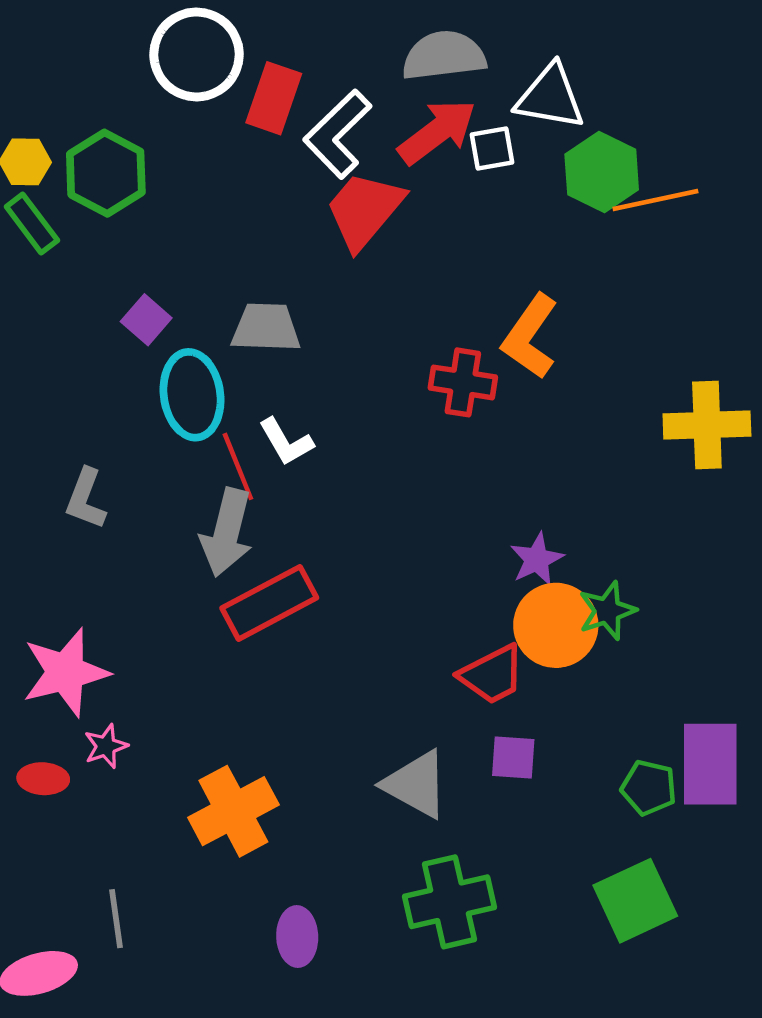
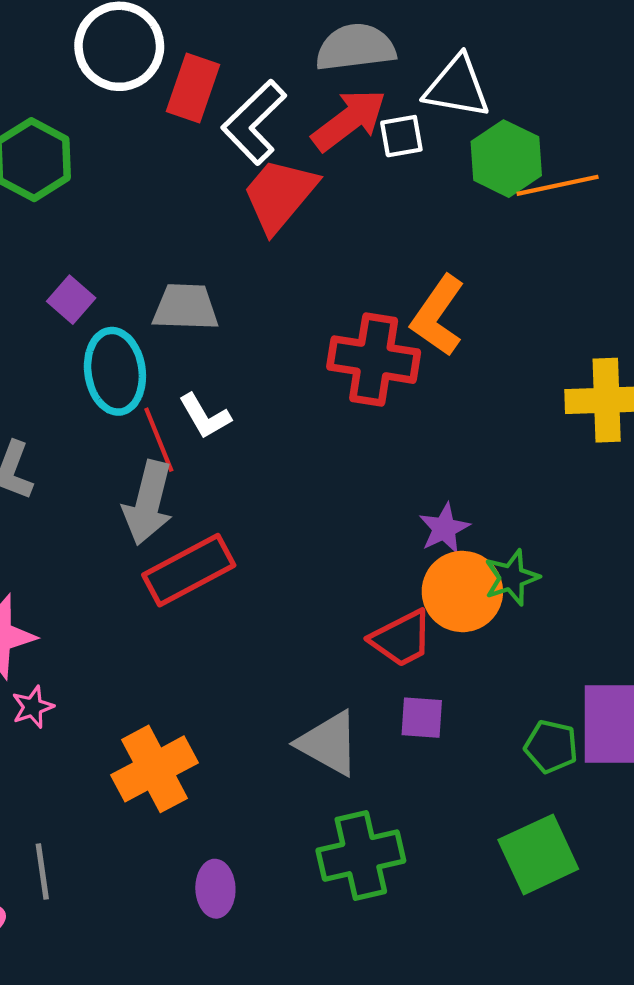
red cross: (463, 382) -> (374, 360), size x1.4

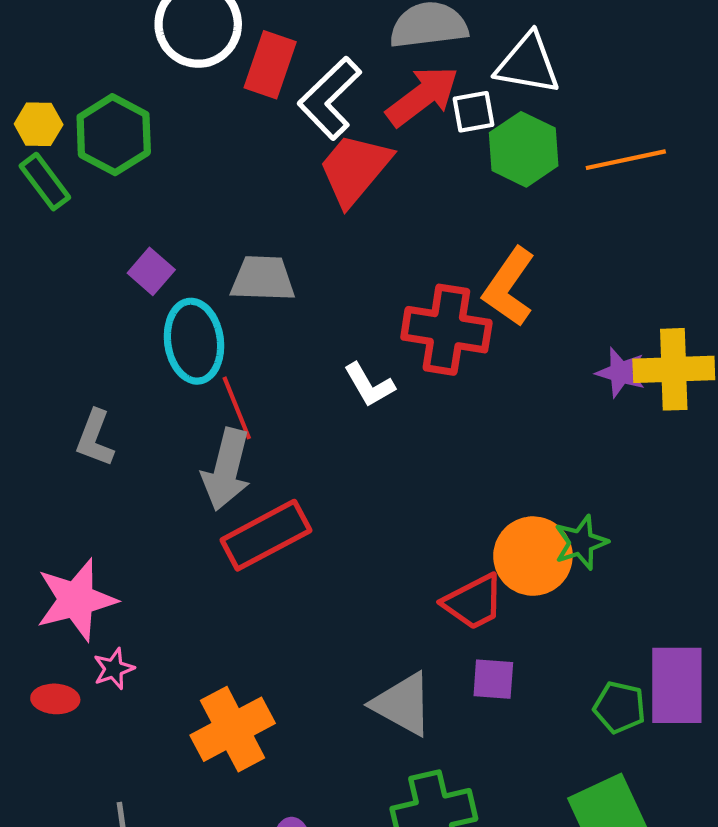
green hexagon: (506, 159) -> (524, 149), moved
white L-shape: (205, 416) -> (369, 385), moved
purple star: (444, 528) -> (621, 372), moved, turned -30

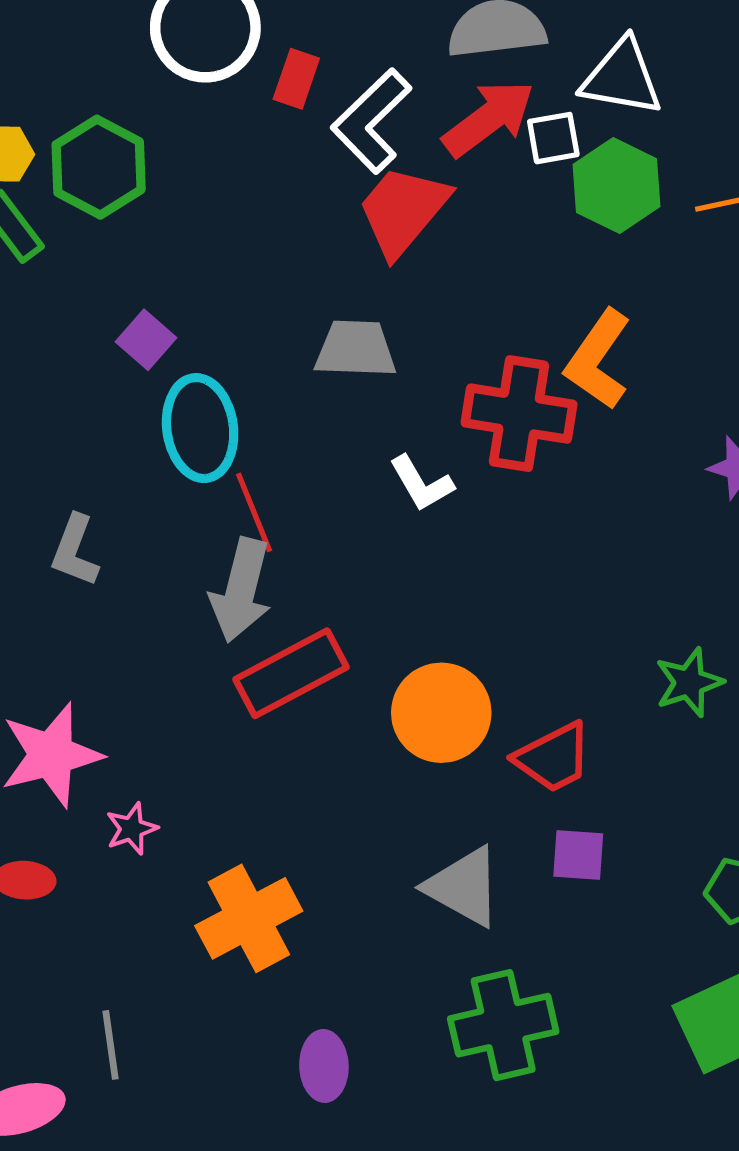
red rectangle: (270, 65) -> (296, 79), size x0.7
gray trapezoid: (263, 279) -> (356, 349), moved
orange circle: (533, 556) -> (441, 713), moved
pink star: (114, 669) -> (132, 829), moved

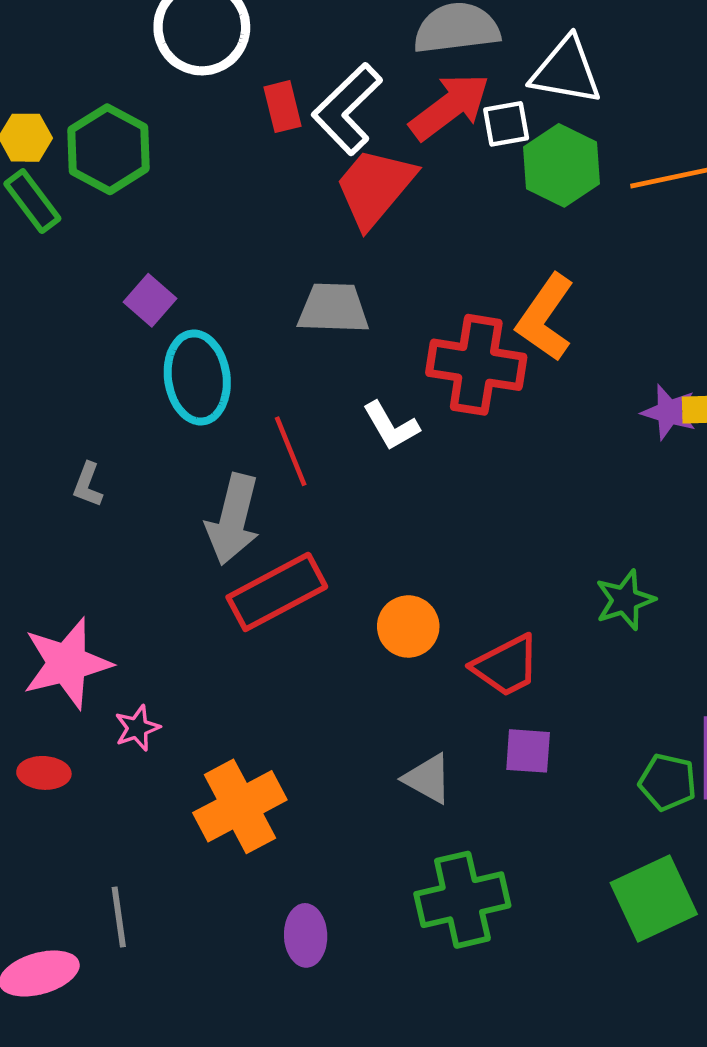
red rectangle: (296, 79) -> (283, 107), moved, turned -33
red line: (254, 512) -> (291, 451), moved
gray L-shape: (75, 551) -> (88, 485), size x0.7
orange circle: (441, 713) -> (408, 626), size x0.7
gray triangle: (464, 887) -> (428, 779), size x0.7

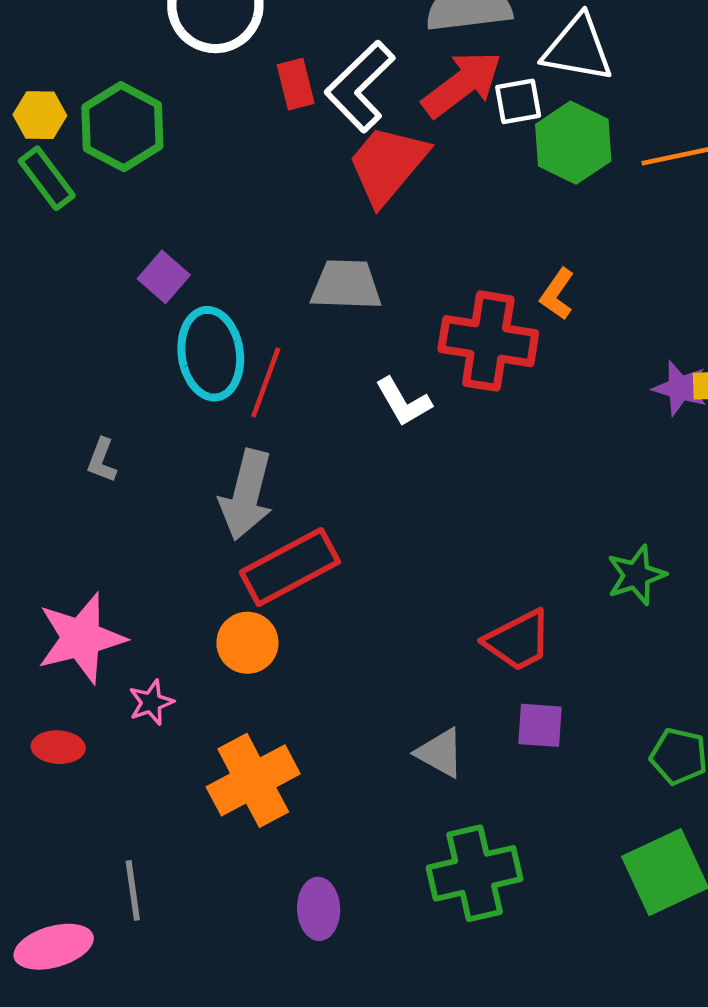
orange L-shape: (545, 318) -> (557, 294), size x0.6
red line: (291, 451) -> (266, 382), moved, turned 42
orange circle: (408, 626) -> (247, 643), moved

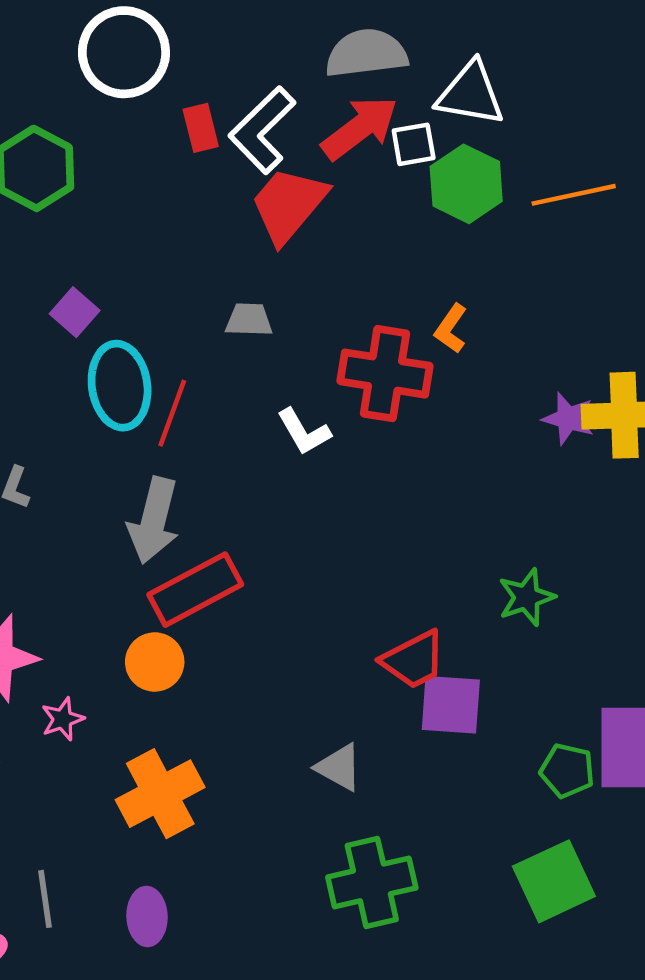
gray trapezoid: (346, 285) -> (249, 320), size x0.7
purple square: (540, 725) -> (451, 705), moved, size x1.4
purple ellipse: (319, 909) -> (147, 916), moved

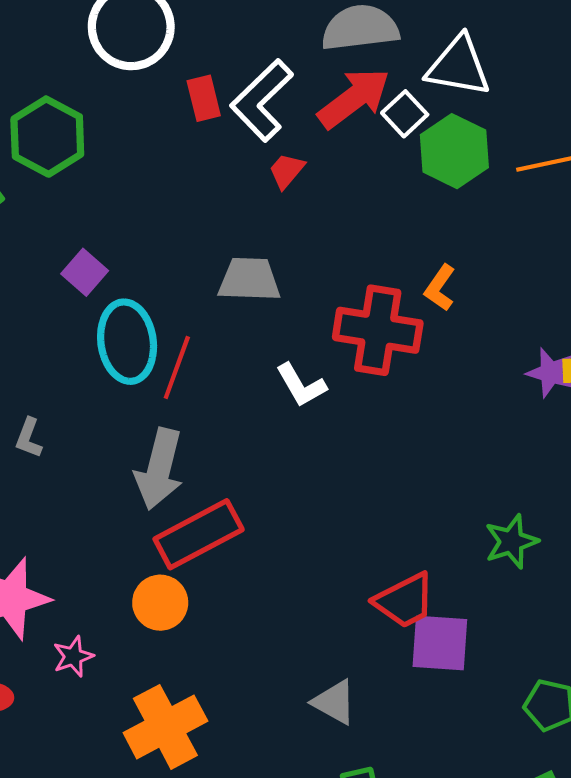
white square: (414, 144) -> (405, 114), turned -33
red trapezoid: (288, 205) -> (287, 171), size x0.5
gray trapezoid: (249, 320) -> (249, 279), size x1.4

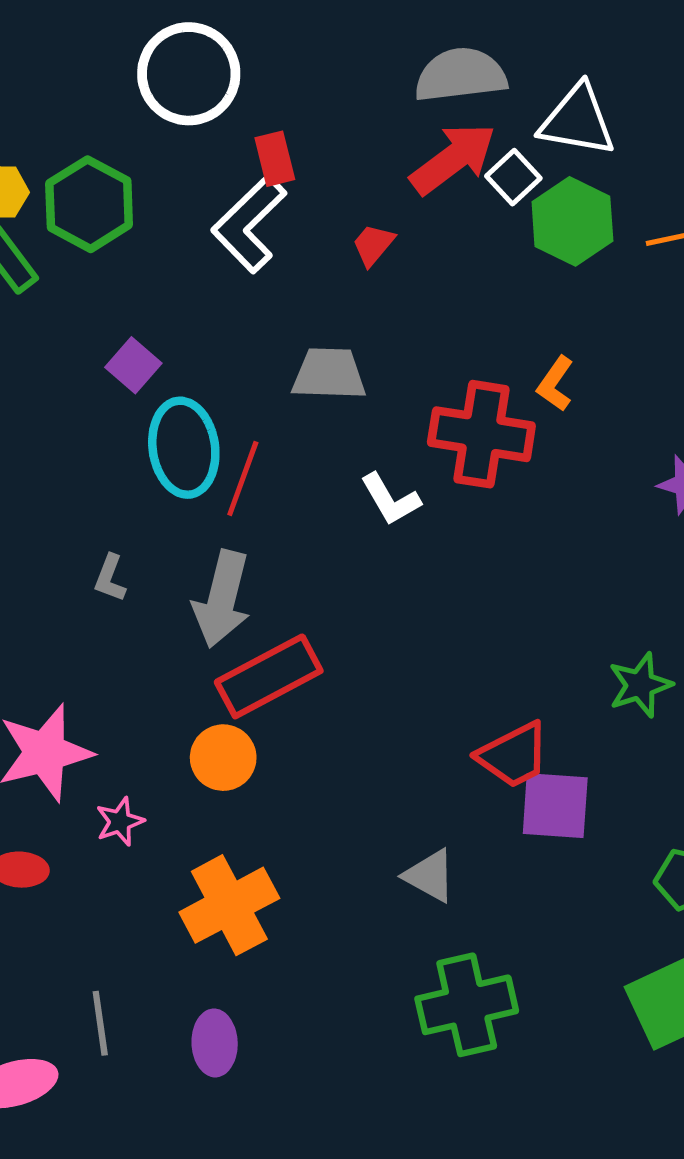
white L-shape: (262, 100) -> (249, 224), moved
gray L-shape: (29, 438) -> (110, 578), moved

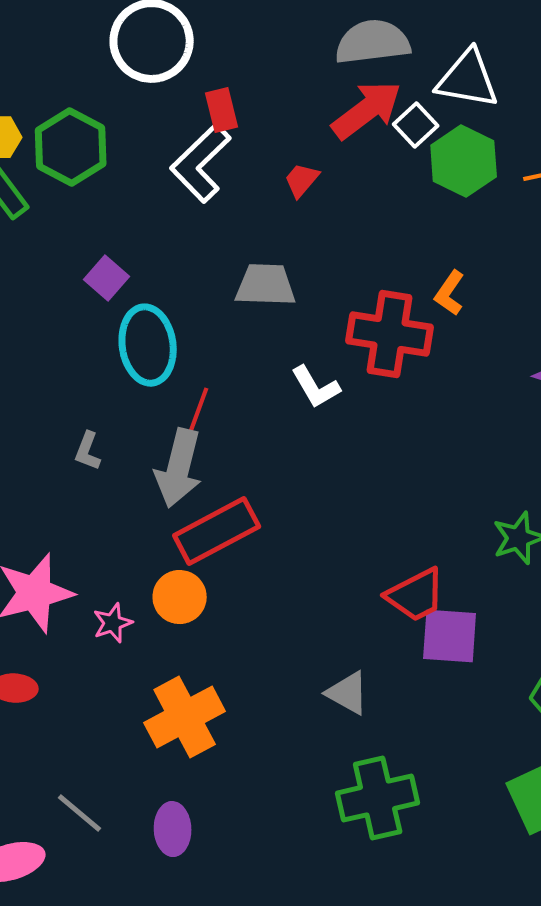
red line: (243, 478) -> (196, 418), moved
pink star: (120, 822) -> (113, 623), moved
gray line: (100, 1023) -> (80, 813), turned -42

